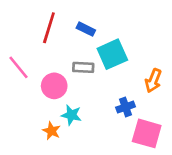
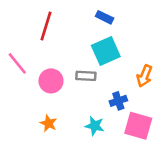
blue rectangle: (86, 29) -> (105, 17), moved
gray rectangle: (83, 67) -> (86, 76), moved
cyan star: (71, 115) -> (95, 126), moved

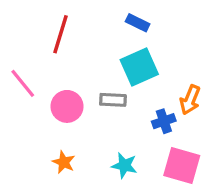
blue cross: (118, 101) -> (164, 121), moved

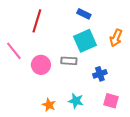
orange arrow: (190, 100) -> (116, 38), moved
orange star: (64, 162) -> (49, 105), moved
pink square: (182, 165) -> (111, 101), size x0.7

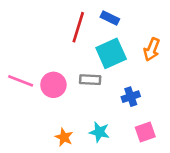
red line: (37, 21) -> (78, 27), moved
pink line: (14, 51) -> (21, 81), moved, turned -30
pink square: (111, 101) -> (145, 132), turned -35

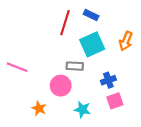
pink circle: (53, 85) -> (61, 86), moved
pink square: (145, 132) -> (115, 101), moved
orange star: (64, 137) -> (39, 108), moved

